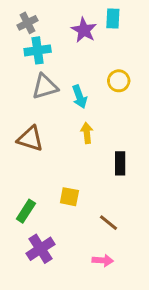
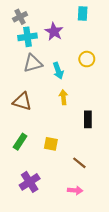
purple star: (84, 30) -> (54, 32), moved
green rectangle: (26, 211) -> (20, 142), moved

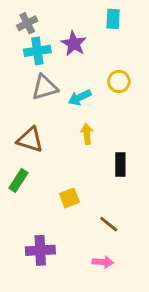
cyan arrow: (58, 71) -> (80, 97), turned 84
green rectangle: (20, 142) -> (18, 180), moved
yellow square: (51, 144) -> (69, 198), turned -32
purple cross: (30, 182) -> (40, 250), turned 30

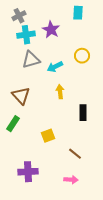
brown triangle: (30, 140) -> (21, 96), turned 30

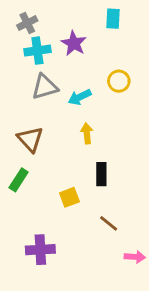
black rectangle: (83, 113) -> (101, 174), moved
pink arrow: (71, 180) -> (135, 257), moved

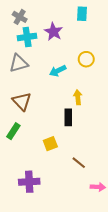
gray cross: (27, 23) -> (20, 17), turned -32
gray triangle: (45, 87) -> (19, 63), moved
yellow arrow: (87, 133) -> (78, 97), moved
black rectangle: (101, 174) -> (68, 117), moved

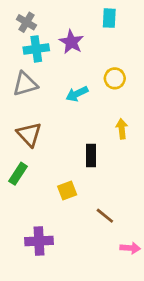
yellow arrow: (78, 97) -> (122, 129), moved

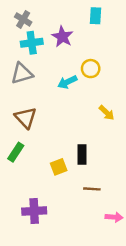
yellow circle: (115, 78) -> (91, 69), moved
yellow arrow: (122, 129) -> (107, 113), turned 140
black rectangle: (91, 155) -> (82, 155), moved
brown line: (105, 216) -> (92, 189), turned -35

